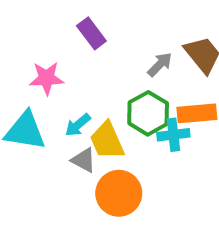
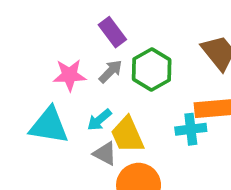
gray arrow: (160, 65) -> (111, 71), moved
green hexagon: (148, 113) -> (152, 69), moved

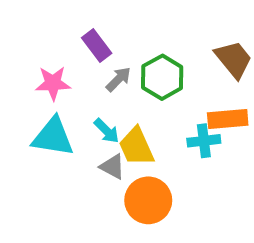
purple rectangle: (112, 32) -> (97, 45), moved
pink star: (69, 75) -> (53, 83), moved
cyan arrow: (99, 120) -> (107, 131), turned -95

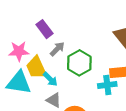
green hexagon: (162, 77) -> (79, 63), moved
yellow trapezoid: (136, 147) -> (36, 68), moved

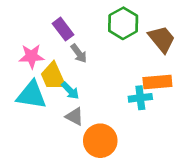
gray arrow: (57, 49) -> (79, 53), turned 98
green hexagon: (79, 63) -> (123, 23), moved

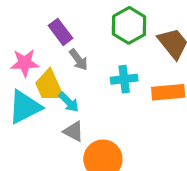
cyan triangle: (32, 95) -> (25, 107), turned -36
cyan cross: (140, 98) -> (124, 79), moved

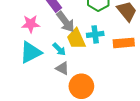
gray arrow: (78, 60) -> (66, 22), size x1.5
yellow trapezoid: (49, 86) -> (76, 39), moved

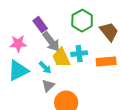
gray triangle: (62, 68) -> (48, 86), turned 48

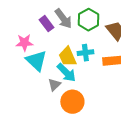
gray arrow: (51, 42) -> (63, 19), moved
cyan arrow: (45, 68) -> (66, 73), moved, size x1.5
cyan triangle: (18, 71) -> (36, 61), moved, turned -50

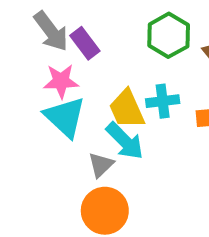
gray arrow: (63, 19) -> (51, 31), moved
pink star: (24, 43) -> (61, 81), moved
orange circle: (72, 102) -> (105, 211), moved

